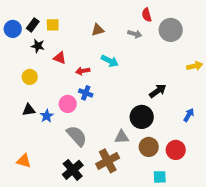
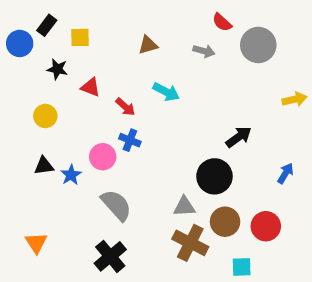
red semicircle: (147, 15) -> (222, 22), turned -32
black rectangle: (33, 25) -> (47, 25), moved
red arrow: (83, 71) -> (125, 107), turned -128
orange triangle: (24, 161) -> (36, 243), turned 42
brown cross: (108, 161) -> (190, 243), moved, turned -35

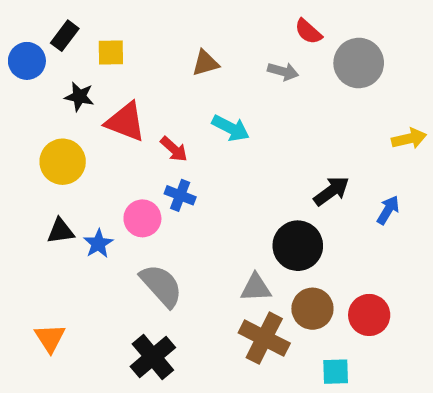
red triangle: (91, 87) -> (126, 122), size x1.5
yellow circle: (45, 116) -> (63, 162), size x1.4
blue arrow: (285, 173) -> (388, 210), moved

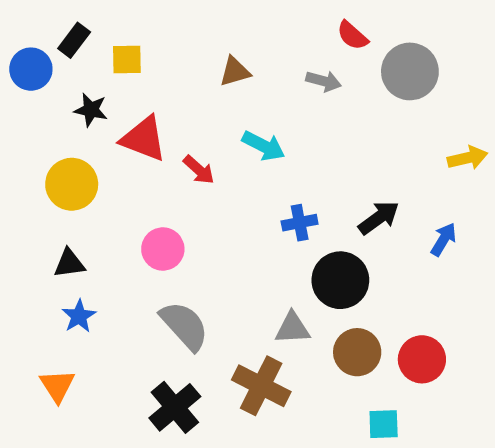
blue cross: (180, 195) -> (300, 223), moved, turned -32
blue star: (98, 244) -> (79, 316), moved
brown cross: (264, 338) -> (261, 386), moved

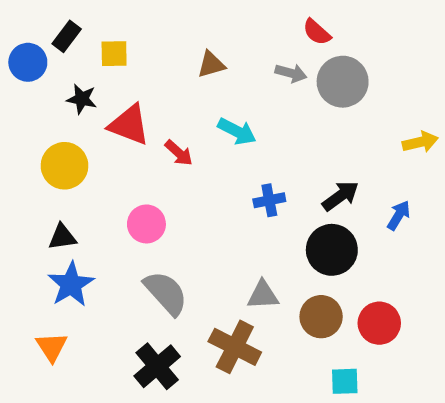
gray circle: (410, 71) -> (343, 82), moved
black circle: (340, 280) -> (332, 250), moved
blue star: (79, 316) -> (71, 284), size x1.5

